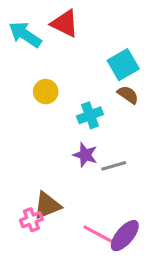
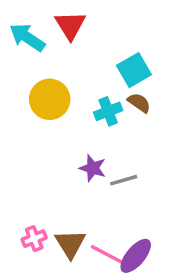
red triangle: (65, 23) -> (70, 25), turned 32
yellow circle: (46, 92) -> (50, 99), size x1.5
cyan cross: (90, 115) -> (108, 111), moved
brown triangle: (47, 206) -> (70, 244), moved, turned -40

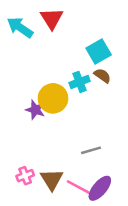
yellow circle: (50, 99) -> (53, 98), moved
purple star: (93, 168) -> (35, 110), moved
gray line: (124, 180) -> (91, 150), moved

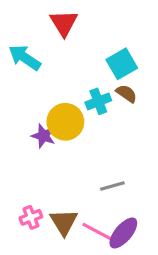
cyan arrow: (20, 27) -> (25, 58), moved

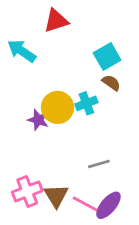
red triangle: (64, 23) -> (56, 21), turned 44
cyan cross: (98, 101) -> (86, 103), moved
pink cross: (31, 217) -> (27, 191), size x1.5

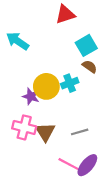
red triangle: (56, 21) -> (65, 14), moved
pink cross: (27, 191) -> (24, 127), moved, turned 35
brown triangle: (56, 196) -> (45, 132), moved

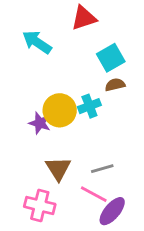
cyan arrow: (18, 41) -> (37, 42), moved
brown semicircle: (90, 66) -> (115, 85), turned -48
pink cross: (24, 127) -> (40, 205), moved
pink line: (69, 164) -> (94, 194), moved

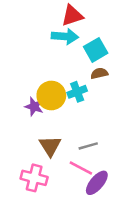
cyan arrow: (37, 42) -> (65, 36), moved, turned 150

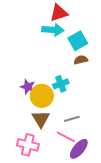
cyan cross: (77, 92) -> (61, 84), moved
yellow circle: (51, 95) -> (42, 96), moved

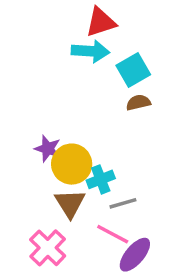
cyan cross: (61, 84) -> (101, 179), moved
pink cross: (28, 145) -> (48, 248), turned 30

